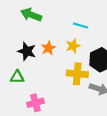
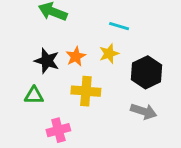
yellow cross: (77, 74) -> (86, 91), moved

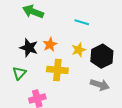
yellow star: (109, 54) -> (79, 50), moved
green triangle: (34, 95) -> (19, 73), turned -48

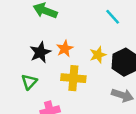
cyan line: (82, 22) -> (113, 17), moved, turned 32
black star: (29, 48) -> (40, 52), turned 30

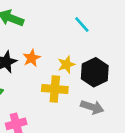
yellow cross: (73, 78) -> (55, 89), moved

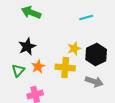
cyan line: (82, 25) -> (86, 18), turned -64
orange star: (32, 58) -> (38, 66), moved

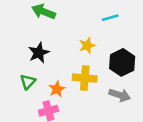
yellow star: (74, 48) -> (87, 45), moved
orange star: (38, 66) -> (57, 89), moved

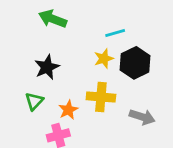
cyan line: (110, 18) -> (115, 33), moved
black hexagon: (122, 62) -> (135, 63), moved

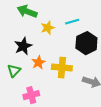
yellow star: (104, 59) -> (48, 28), moved
orange star: (68, 110) -> (38, 62), moved

